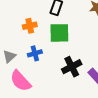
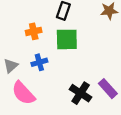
black cross: (72, 67) -> (81, 93), moved, turned -30

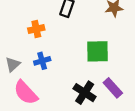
green square: (67, 39) -> (98, 51), moved

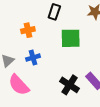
green square: (98, 51) -> (71, 38), moved

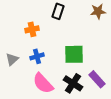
green square: (71, 38) -> (74, 54), moved
pink semicircle: (19, 85) -> (43, 83), moved

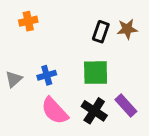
black rectangle: (58, 11) -> (101, 32), moved
brown star: (98, 11) -> (127, 29), moved
orange cross: (32, 29) -> (28, 21), moved

